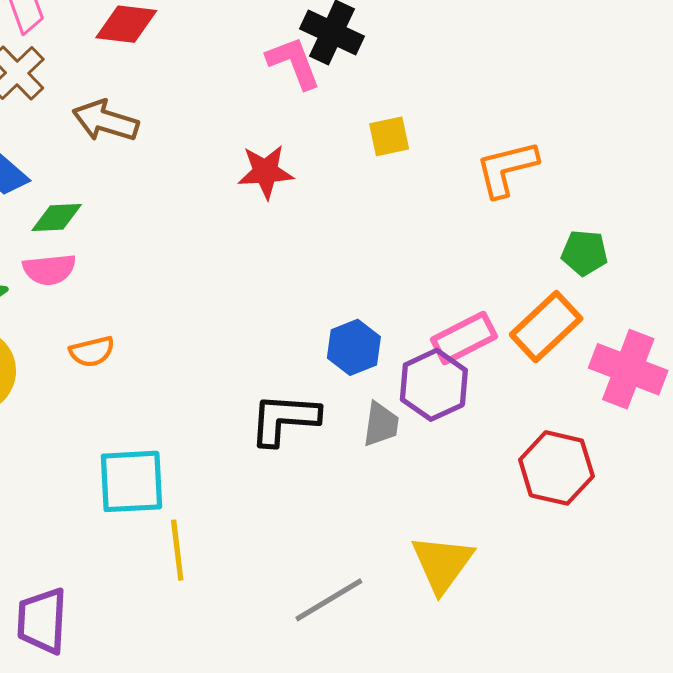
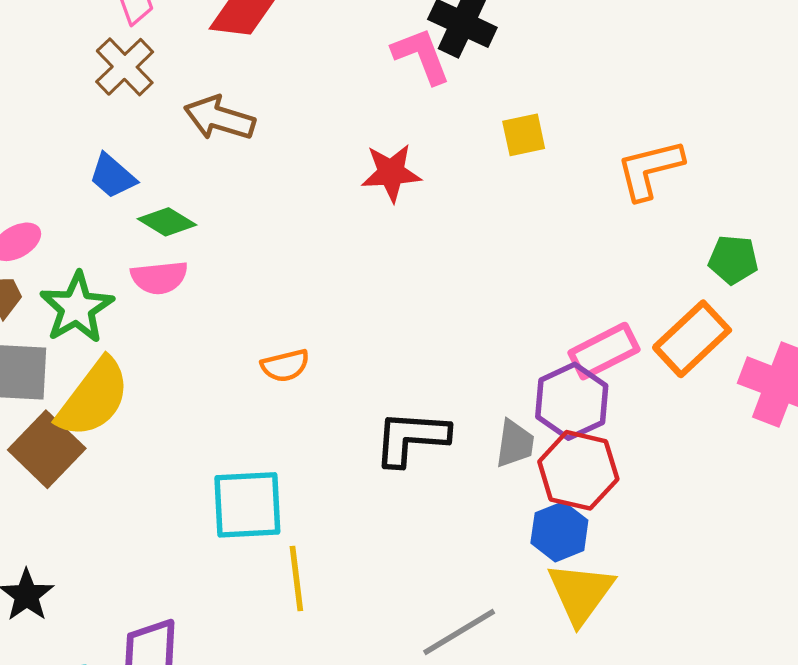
green diamond: (57, 217) -> (167, 222), turned 34
blue hexagon: (354, 347) -> (559, 532), moved
orange semicircle: (92, 352) -> (285, 366), moved
red hexagon: (556, 468) -> (578, 470), moved

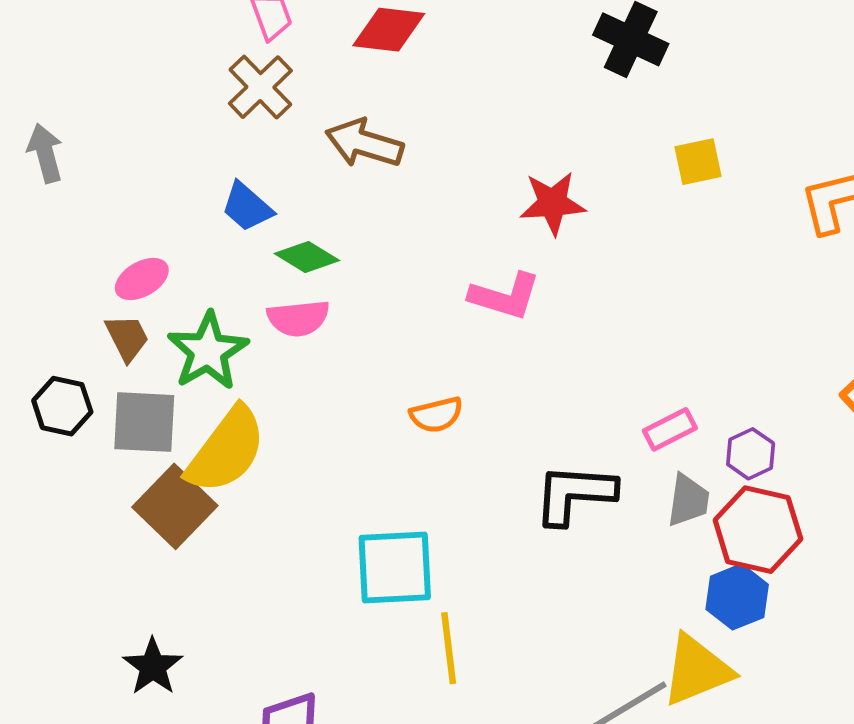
pink L-shape: (421, 56) -> (505, 296), moved, turned 128
pink rectangle: (604, 351) -> (670, 429), moved, size x0.7
purple hexagon: (572, 401) -> (751, 454), size x0.6
yellow triangle: (581, 593) -> (697, 670), moved, turned 32

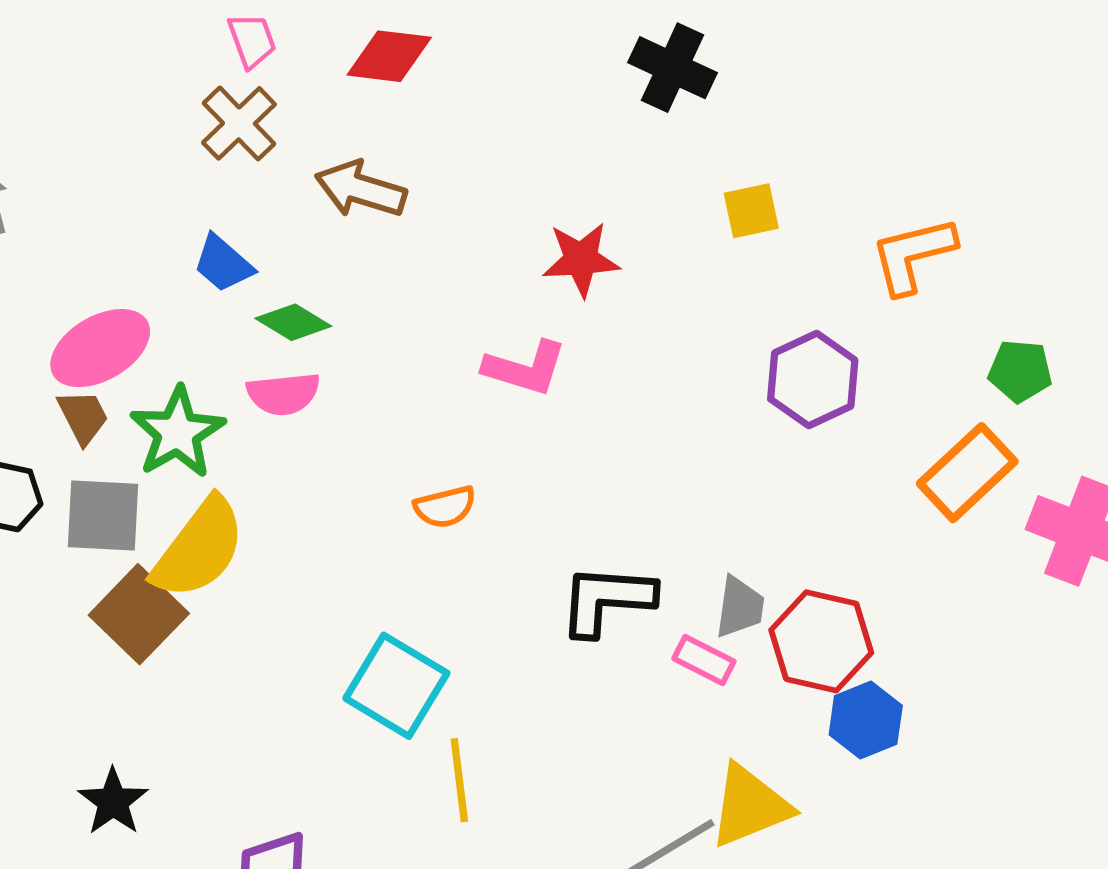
pink ellipse: (142, 279) -> (100, 348), size x1.6
pink rectangle: (670, 429) -> (704, 660), moved, turned 54
purple hexagon: (751, 454) -> (813, 380), moved, size x1.6
cyan square: (395, 567) -> (396, 686), turned 34
blue hexagon: (737, 597) -> (866, 720), moved

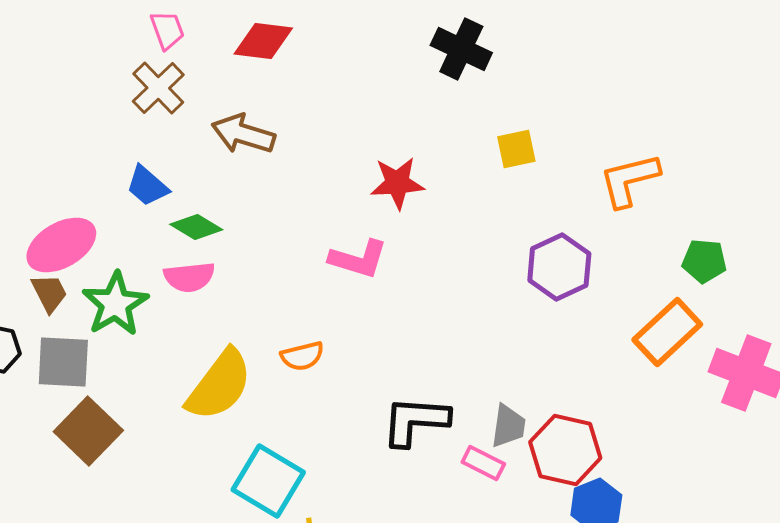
yellow semicircle: (199, 548) -> (219, 385), moved

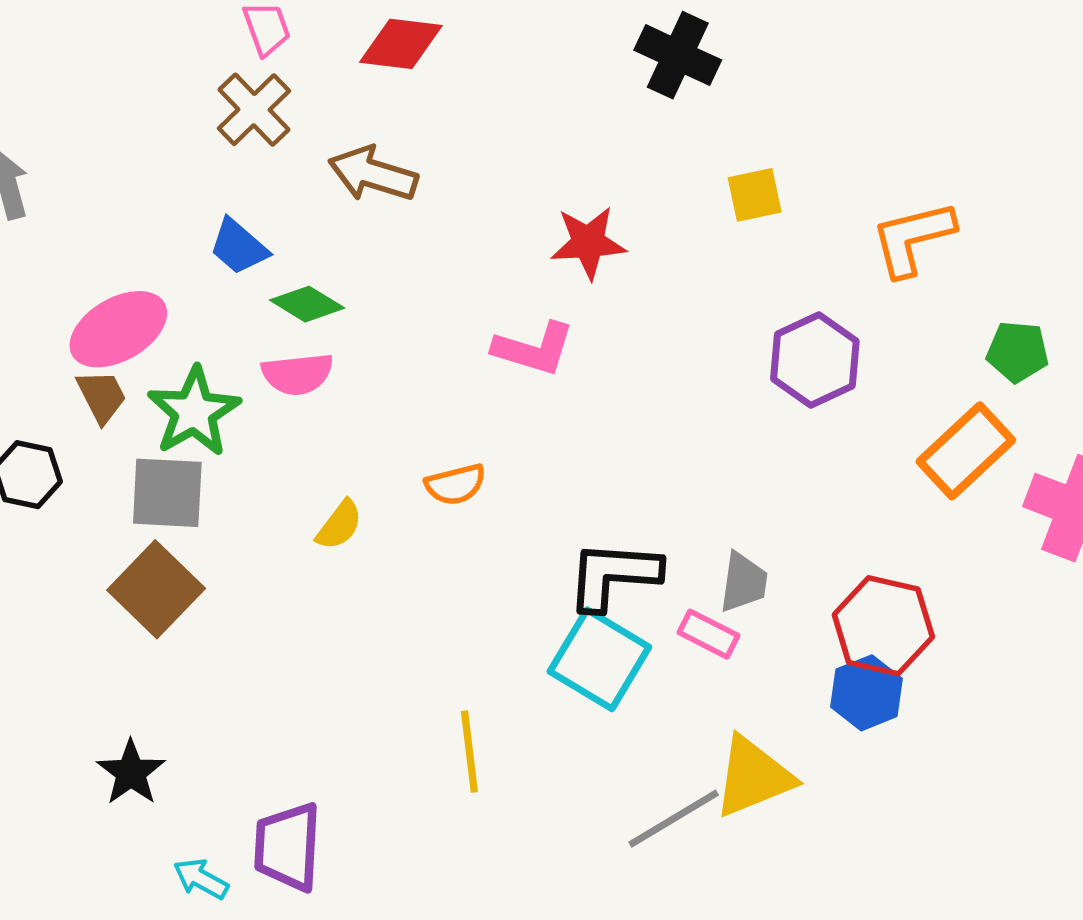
gray square: (63, 362) -> (167, 493), moved
yellow semicircle: (219, 385) -> (339, 525), size x0.5
red hexagon: (565, 450) -> (883, 626), moved
cyan square: (268, 481) -> (599, 659), moved

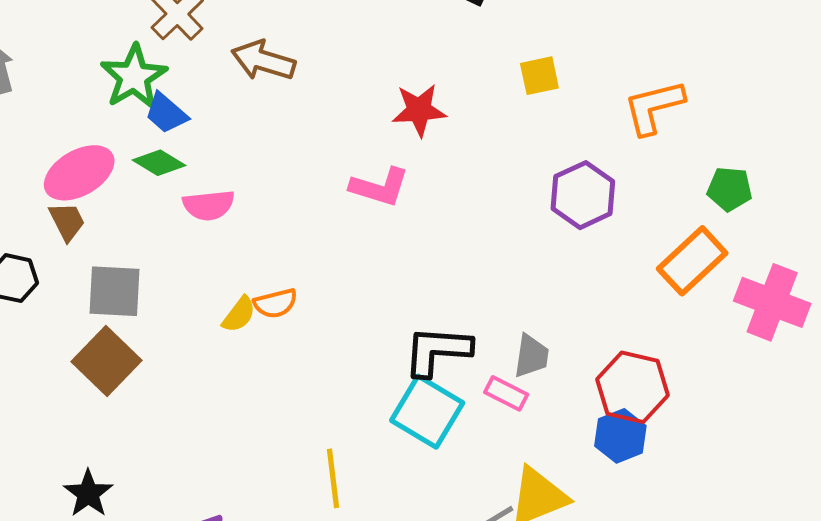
green diamond: (307, 304) -> (159, 163), moved
green star: (194, 412) -> (134, 77), moved
orange semicircle: (455, 484) -> (275, 303), moved

